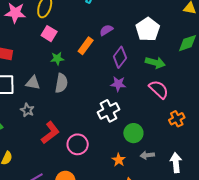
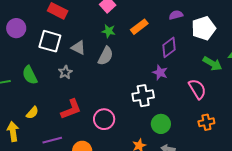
purple semicircle: (106, 30) -> (176, 15), moved
green arrow: (155, 63) -> (212, 64), moved
red L-shape: (50, 133) -> (71, 109), moved

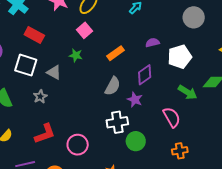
green star: (109, 31) -> (76, 55), moved
gray semicircle: (106, 56) -> (113, 86), moved
green circle: (161, 124) -> (136, 141), moved

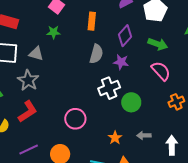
orange rectangle: (115, 53) -> (92, 21), turned -36
green arrow: (187, 92) -> (158, 44), moved
gray star: (40, 97) -> (28, 80), size x1.5
red L-shape: (45, 134) -> (28, 111), moved

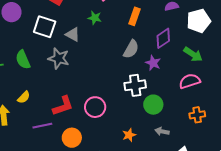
pink semicircle: (161, 71) -> (190, 81), turned -80
gray star: (28, 80) -> (59, 58), turned -30
red L-shape: (28, 111) -> (63, 106), moved
gray arrow: (144, 135) -> (162, 131), moved

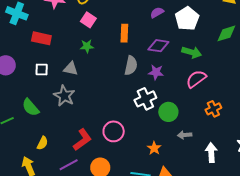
white square: (45, 27) -> (42, 70), size x0.6
purple diamond: (163, 38) -> (158, 46), turned 60
gray star: (59, 58) -> (64, 96), turned 30

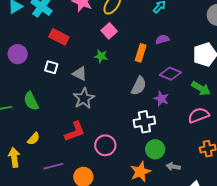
purple semicircle: (157, 13) -> (162, 39), moved
gray star: (64, 96) -> (84, 98), moved
green circle: (168, 112) -> (155, 149), moved
red L-shape: (82, 140) -> (75, 132), moved
orange star: (154, 148) -> (140, 172), size x1.5

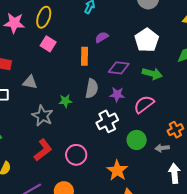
green star: (101, 56) -> (65, 101), moved
gray triangle: (80, 74) -> (30, 82), moved
pink semicircle: (199, 115) -> (144, 104), moved
green circle: (155, 149) -> (137, 140), moved
gray arrow: (173, 167) -> (162, 148), moved

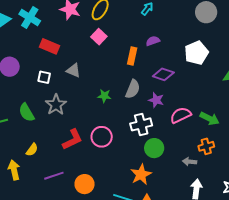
green arrow: (152, 74) -> (209, 118), moved
gray star: (42, 116) -> (56, 105), moved
green circle: (137, 140) -> (154, 148), moved
pink circle: (76, 155) -> (102, 137), moved

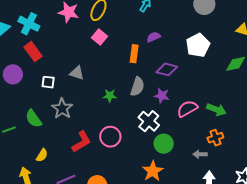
red rectangle: (49, 46) -> (33, 52), moved, turned 36
white cross: (141, 124) -> (149, 121), turned -30

